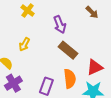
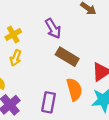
yellow cross: (28, 10) -> (13, 34), moved, turned 32

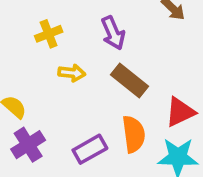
yellow arrow: (16, 58) -> (72, 73), moved, turned -112
purple rectangle: (49, 102) -> (90, 149), turned 42

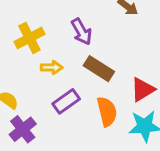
yellow cross: (49, 34) -> (29, 38), size x1.4
purple rectangle: (90, 149) -> (66, 101), moved

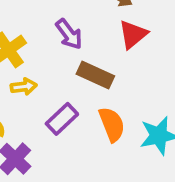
yellow arrow: (52, 67) -> (24, 87), moved
red triangle: (143, 90) -> (133, 34), moved

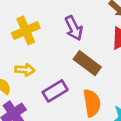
yellow arrow: (24, 87) -> (25, 70), moved

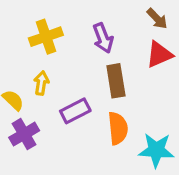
brown rectangle: (87, 63) -> (116, 81), turned 40
yellow arrow: (25, 70) -> (41, 83), turned -90

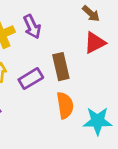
purple arrow: (103, 38) -> (32, 27), moved
purple rectangle: (75, 111) -> (31, 79), moved

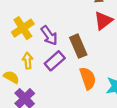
purple arrow: (32, 27) -> (49, 35), moved

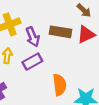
brown rectangle: (78, 46) -> (60, 32), moved, turned -70

